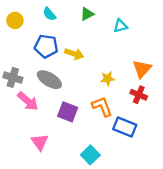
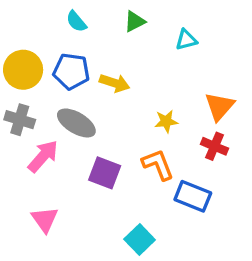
yellow circle: (15, 20) -> (23, 70), moved, size x1.5
pink arrow: (28, 101) -> (43, 156), turned -90
pink triangle: (40, 142) -> (45, 220), moved

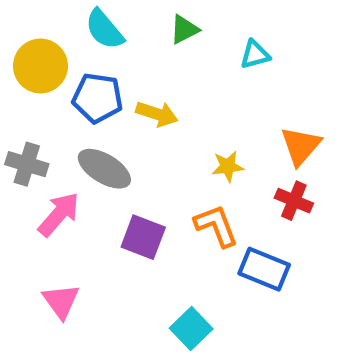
cyan semicircle: (76, 21) -> (104, 29), size x1.4
yellow circle: (23, 70) -> (40, 66), moved

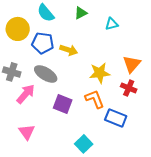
yellow star: (228, 166) -> (100, 73), size x1.5

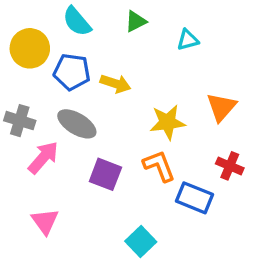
red cross: (129, 88) -> (230, 166), moved

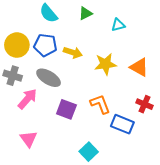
yellow circle: (30, 48) -> (17, 45), moved
orange triangle: (221, 107) -> (139, 67), turned -42
yellow star: (168, 122) -> (105, 64), moved

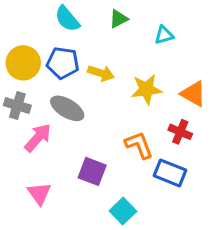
red cross: (145, 104) -> (180, 132), moved
purple square: (66, 109) -> (92, 171), moved

